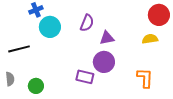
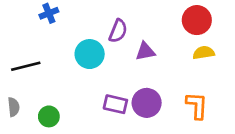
red circle: (159, 15) -> (197, 20), moved
cyan circle: (50, 27) -> (90, 54), moved
purple circle: (104, 62) -> (147, 103), moved

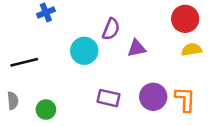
purple circle: (147, 103) -> (153, 97), moved

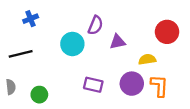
blue cross: (46, 12) -> (31, 19), moved
red circle: (185, 19) -> (167, 32), moved
yellow semicircle: (192, 49) -> (147, 59), moved

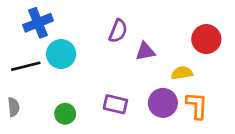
blue cross: (31, 19) -> (38, 23), size x1.5
cyan circle: (72, 44) -> (61, 54), moved
green circle: (39, 95) -> (65, 114), moved

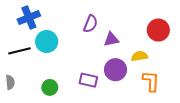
purple circle: (163, 103) -> (116, 70), moved

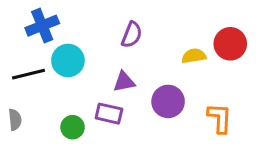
purple triangle: (111, 39) -> (124, 82), moved
yellow semicircle: (140, 56) -> (194, 56), moved
purple rectangle: (88, 80) -> (109, 114), moved

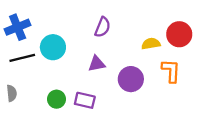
blue cross: (42, 26) -> (18, 27), moved
purple rectangle: (109, 114) -> (85, 100), moved
orange L-shape: (220, 118) -> (171, 71), moved

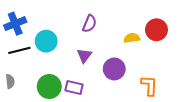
purple triangle: (97, 64) -> (84, 56), turned -42
orange L-shape: (171, 71) -> (149, 85), moved
green circle: (56, 99) -> (49, 87), size x1.5

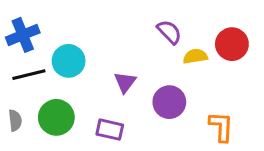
purple semicircle: (89, 24) -> (169, 32), moved, turned -66
green circle: (49, 87) -> (56, 117), moved

